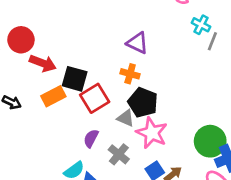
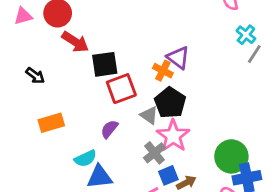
purple triangle: (137, 43) -> (178, 58), moved
black square: (75, 79) -> (105, 64), turned -35
orange rectangle: (53, 96) -> (51, 123), moved
gray cross: (119, 154) -> (155, 153), moved

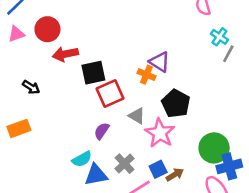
red arrow: (75, 42) -> (65, 54), turned 140
black pentagon: (170, 103) -> (176, 103), moved
orange rectangle: (51, 123) -> (19, 128), moved
gray cross: (155, 153) -> (125, 164), moved

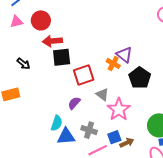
black square: (93, 73) -> (62, 57), moved
black pentagon: (176, 103) -> (140, 78), moved
cyan semicircle: (82, 159) -> (57, 123), turned -49
gray cross: (125, 164) -> (89, 130), turned -35

